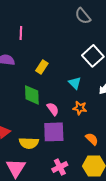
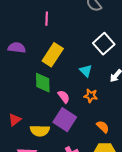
pink line: (21, 33) -> (47, 19), moved
yellow rectangle: (42, 67) -> (53, 55), size x1.6
purple square: (54, 132) -> (65, 120), turned 35

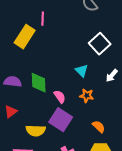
purple semicircle: (17, 48) -> (13, 82), moved
yellow rectangle: (53, 55) -> (25, 37), moved
red triangle: (15, 120) -> (11, 112), moved

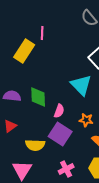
cyan triangle: (82, 71) -> (81, 85), size x1.6
orange star: (87, 96) -> (86, 120), moved
pink semicircle: (60, 97) -> (59, 111), turned 56

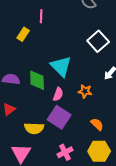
yellow rectangle: (24, 51) -> (23, 34), size x0.6
cyan triangle: (81, 85) -> (61, 66), moved
orange star: (86, 120) -> (85, 91), moved

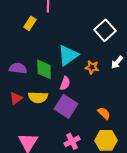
cyan triangle: (61, 66) -> (68, 55), turned 40
orange star: (85, 91) -> (92, 67), moved
yellow semicircle: (34, 128) -> (38, 97), moved

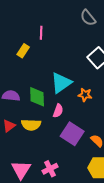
purple square: (66, 106) -> (72, 134), moved
pink cross: (72, 141) -> (50, 169), moved

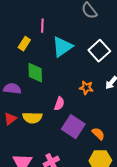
cyan triangle: (61, 83) -> (62, 47), moved
green diamond: (37, 97) -> (35, 73), moved

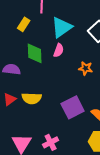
pink semicircle: (59, 104) -> (59, 50), moved
purple square: (73, 127) -> (73, 107), turned 30

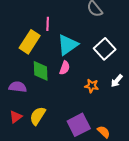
yellow rectangle: (24, 24) -> (30, 42), size x1.6
yellow semicircle: (32, 98) -> (38, 116), turned 120

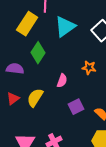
pink semicircle: (65, 68) -> (62, 81), moved
green diamond: (41, 71) -> (38, 53), turned 35
purple square: (79, 125) -> (76, 107), size x0.7

